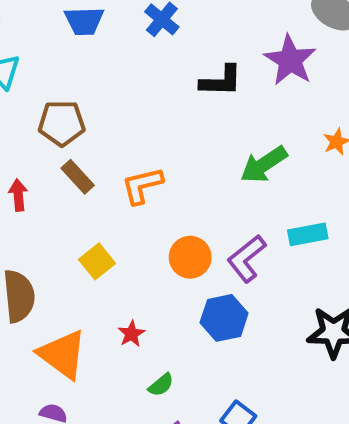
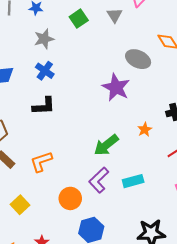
black L-shape: (221, 81) -> (44, 106), moved
purple L-shape: (247, 259) -> (99, 180), moved

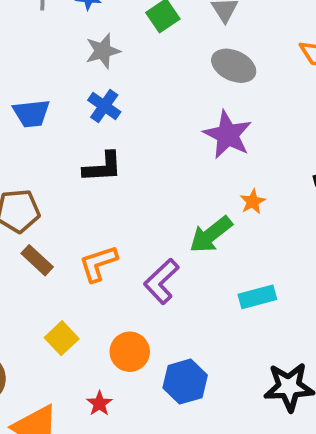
gray ellipse: (138, 59) -> (234, 66), moved
orange star: (145, 130) -> (253, 202), moved
purple L-shape: (99, 180) -> (161, 281), moved
orange circle: (70, 198) -> (130, 352), moved

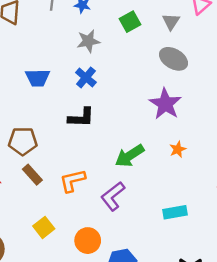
green arrow: (211, 235) -> (130, 156), moved

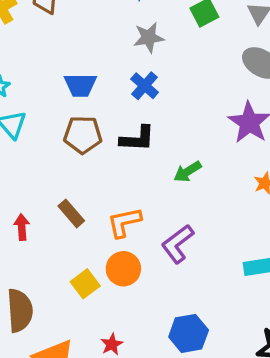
brown pentagon: (23, 141) -> (83, 135), moved
green arrow: (130, 156) -> (188, 172), moved, size x0.7
orange circle: (88, 241) -> (123, 269), moved

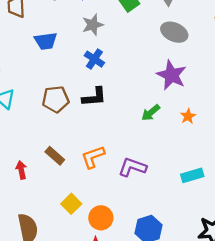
blue trapezoid: (80, 85) -> (46, 41), moved
green arrow: (188, 172) -> (151, 113), moved
purple L-shape: (178, 244) -> (132, 167), turned 64
orange circle: (123, 269) -> (101, 218), moved

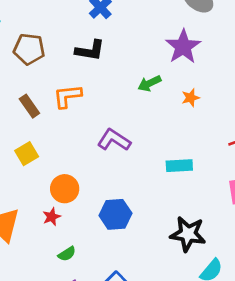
brown pentagon: (56, 99) -> (29, 49), moved
orange L-shape: (93, 157) -> (67, 96), moved
yellow square: (71, 204) -> (27, 154), moved

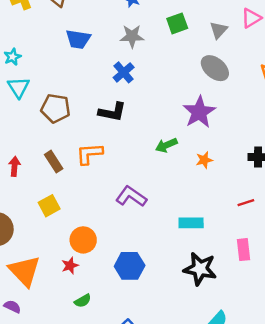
black star: (188, 234) -> (200, 269), moved

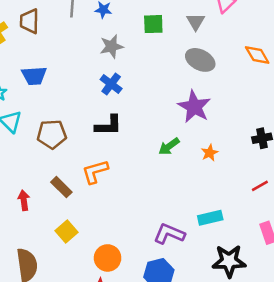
green square: (177, 23) -> (153, 24), turned 30
blue trapezoid: (78, 39) -> (34, 76), moved
purple L-shape: (131, 196) -> (169, 234), moved

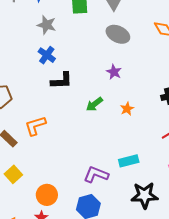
gray star: (112, 46) -> (47, 25), turned 30
purple star: (194, 107) -> (114, 72), size x0.6
black L-shape: (108, 125) -> (62, 81), moved

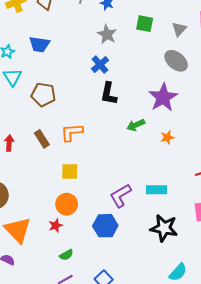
purple star: (114, 72) -> (163, 97), size x1.8
black L-shape: (62, 81) -> (109, 94), turned 90
yellow square: (13, 174) -> (70, 171), moved, turned 30
purple L-shape: (96, 174) -> (121, 196), turned -65

